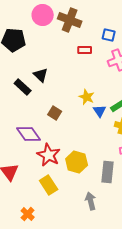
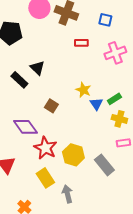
blue square: (109, 35) -> (105, 20), moved
gray rectangle: (108, 172) -> (104, 165), turned -45
gray arrow: (91, 201) -> (67, 194), moved

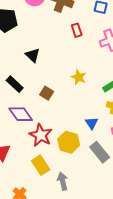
red rectangle: (81, 43) -> (77, 30), turned 72
black rectangle: (19, 80) -> (15, 84), moved
blue triangle: (96, 104) -> (92, 123), moved

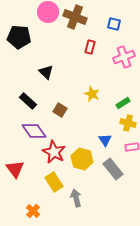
red rectangle: (77, 30) -> (90, 47), turned 32

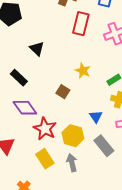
red rectangle: (90, 47) -> (81, 24), size x1.6
brown square: (60, 110) -> (63, 92), moved
gray arrow: (76, 198) -> (72, 163), moved

